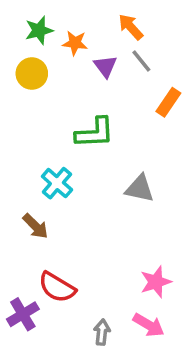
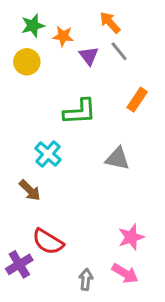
orange rectangle: (168, 102) -> (137, 100), moved

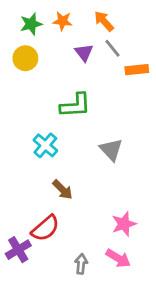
orange star: (63, 36) -> (63, 21), moved
orange rectangle: (137, 100) -> (137, 70), moved, turned 50
gray triangle: (118, 159) -> (111, 150), turned 35
brown arrow: (30, 190) -> (63, 190), moved
red semicircle: (48, 242) -> (45, 228), turned -72

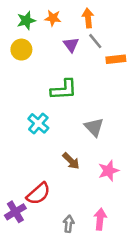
orange arrow: (104, 21) -> (88, 18), turned 36
brown arrow: (63, 190) -> (71, 161), moved
pink star: (124, 224) -> (109, 171), moved
pink arrow: (118, 258) -> (100, 219), turned -115

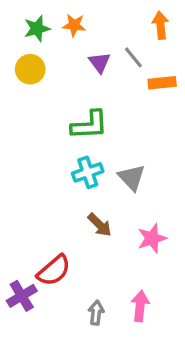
orange arrow: (88, 18) -> (160, 25), moved
cyan cross: (38, 123) -> (88, 172), moved, turned 30

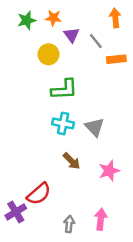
purple triangle: (100, 62) -> (72, 35), moved
yellow circle: (30, 69) -> (49, 54), moved
cyan cross: (88, 172) -> (63, 123), turned 30

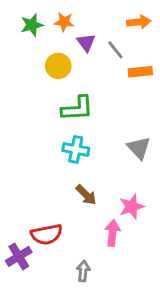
orange arrow: (115, 18) -> (139, 22), turned 90
gray triangle: (95, 127) -> (139, 148), moved
red semicircle: (39, 194) -> (47, 234), turned 30
pink arrow: (101, 219) -> (112, 233), moved

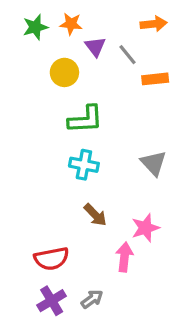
purple cross: (19, 256) -> (52, 301), moved
gray arrow: (83, 271) -> (92, 299), turned 48

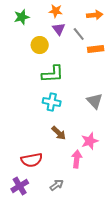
orange star: (71, 24) -> (56, 11), moved
purple cross: (52, 301) -> (20, 186), moved

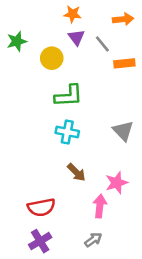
green star: (22, 17) -> (17, 41), moved
gray arrow: (57, 185) -> (93, 240), moved
purple cross: (20, 186) -> (40, 241), moved

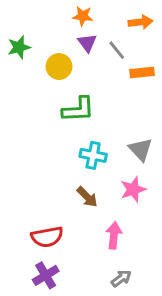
cyan cross: (67, 132) -> (93, 155), moved
pink star: (117, 183) -> (133, 189), moved
gray arrow: (93, 240) -> (121, 278), moved

